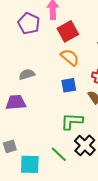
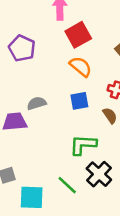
purple pentagon: (29, 23) -> (22, 48), moved
gray semicircle: (27, 74) -> (37, 103), moved

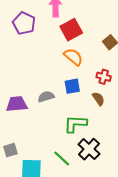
purple pentagon: (22, 48) -> (24, 23), moved
gray semicircle: (37, 103) -> (46, 97), moved

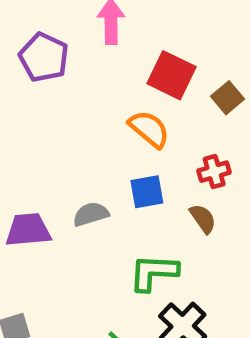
red square: (71, 30) -> (172, 75), moved, turned -35
red cross: (104, 77) -> (214, 172), turned -32

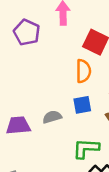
orange semicircle: (149, 129) -> (83, 71), turned 50

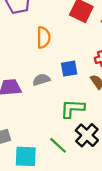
orange semicircle: (83, 71) -> (44, 37), moved

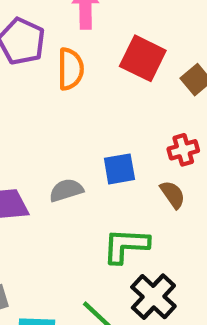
orange semicircle: (44, 37) -> (71, 69), moved

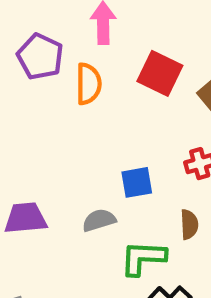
gray semicircle: (66, 190) -> (99, 220), moved
brown semicircle: (173, 194) -> (189, 224), moved, turned 32

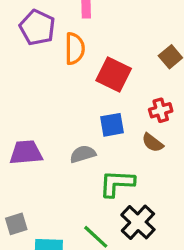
red square: (160, 73) -> (114, 75), moved
brown semicircle: (189, 224) -> (153, 143), moved, turned 130

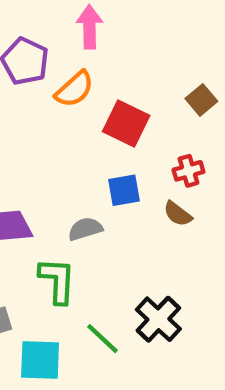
orange semicircle: (75, 49) -> (75, 89), turned 48
green L-shape: (117, 183) -> (57, 281), moved, turned 90

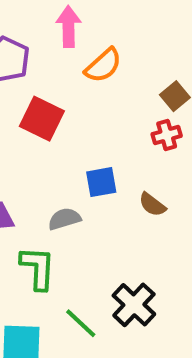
orange semicircle: (75, 89) -> (103, 65), moved
red square: (126, 124) -> (42, 119), moved
red cross: (188, 171) -> (167, 135), moved

